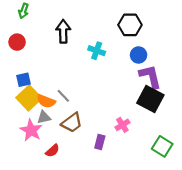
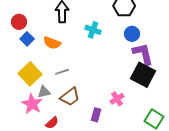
blue square: (23, 80) -> (27, 39), moved, turned -32
gray line: (63, 96) -> (62, 72), turned -64
orange semicircle: (46, 101) -> (52, 43), moved

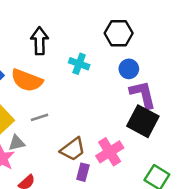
orange semicircle: (52, 43) -> (27, 80), size x1.4
brown trapezoid: (70, 97) -> (73, 149), moved
pink cross: (117, 99) -> (110, 152), size x1.5

